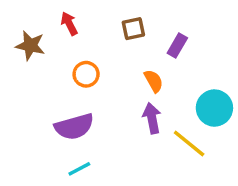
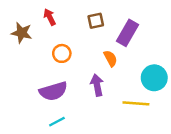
purple rectangle: (177, 46) -> (127, 33), size x1.5
purple arrow: (152, 118) -> (97, 85), moved
yellow line: (189, 143) -> (136, 103), turned -35

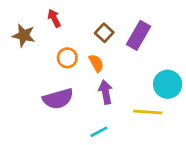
brown square: (96, 21) -> (104, 33), moved, turned -35
orange semicircle: (110, 58) -> (96, 63), moved
cyan line: (57, 122) -> (99, 132), moved

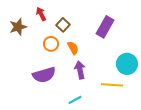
brown square: (104, 33) -> (63, 25), moved
brown star: (24, 35) -> (18, 27), turned -30

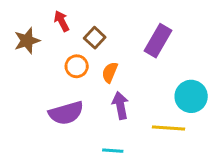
orange semicircle: (73, 48) -> (110, 72), turned -128
cyan line: (75, 100) -> (113, 151), turned 32

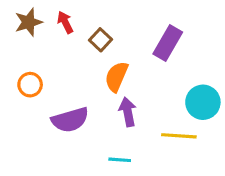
brown star: (27, 41) -> (28, 22), moved
orange circle: (77, 66) -> (30, 85), moved
orange semicircle: (110, 72) -> (117, 77), size x1.4

